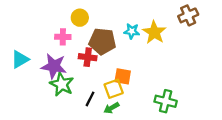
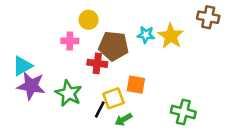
brown cross: (188, 15) -> (208, 17), turned 36
purple star: (54, 66) -> (31, 86), moved
yellow square: (114, 89) -> (113, 98), moved

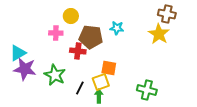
yellow star: (171, 36) -> (159, 34), moved
yellow square: (113, 98) -> (101, 82), moved
green arrow: (123, 119) -> (99, 96), turned 120

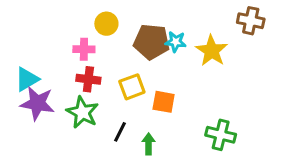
yellow star: (159, 34) -> (212, 51), moved
brown pentagon: (91, 37) -> (152, 42), moved
red cross: (78, 51) -> (88, 79), moved
yellow square: (101, 82) -> (132, 87), moved

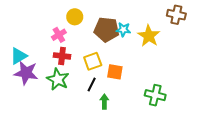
pink cross: (84, 49) -> (59, 35), turned -32
black line: (120, 132) -> (92, 85), moved

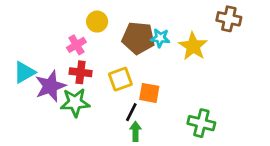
purple star: (26, 73) -> (50, 86), moved, turned -30
green star: (58, 79) -> (75, 103), turned -30
black line: (92, 85) -> (131, 112), moved

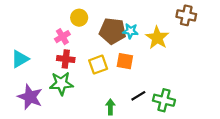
purple star: (50, 86) -> (30, 97), moved, turned -30
orange square: (149, 93) -> (125, 61), moved
black line: (131, 112) -> (138, 96), moved, turned 32

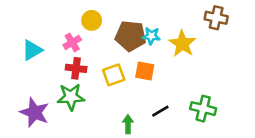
cyan triangle: (20, 59) -> (32, 50), moved
green cross: (164, 100) -> (203, 109), moved

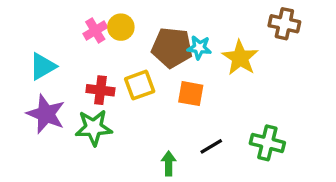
pink cross: (72, 42) -> (95, 31), moved
yellow square: (114, 75) -> (140, 85), moved
purple star: (35, 112) -> (46, 114), moved

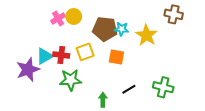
cyan triangle: (43, 66) -> (45, 56), moved
purple star: (46, 114) -> (28, 70), turned 30
green star: (94, 128) -> (71, 80), moved

